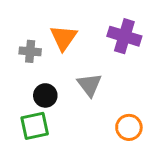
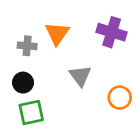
black circle: (45, 95) -> (23, 83), moved
orange circle: (129, 127) -> (120, 98), moved

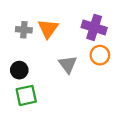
gray cross: (27, 46) -> (24, 30), moved
orange circle: (120, 98) -> (100, 55), moved

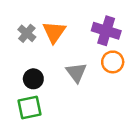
gray cross: (24, 30) -> (27, 33), turned 35
black circle: (19, 70) -> (33, 79), moved

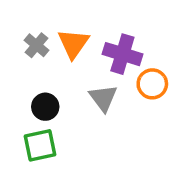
purple cross: (106, 31) -> (122, 54), moved

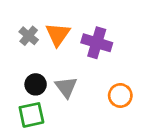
orange circle: (152, 84) -> (120, 95), moved
gray triangle: (103, 98) -> (66, 87), moved

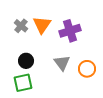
purple cross: (97, 43) -> (70, 31), turned -35
gray triangle: (66, 87) -> (62, 63), moved

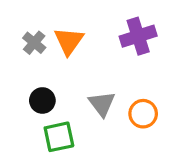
purple cross: (70, 31) -> (138, 36), moved
green square: (23, 83) -> (59, 137), moved

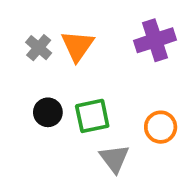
gray triangle: (102, 104) -> (114, 158), moved
green square: (59, 137) -> (92, 116), moved

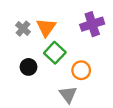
green square: (92, 116) -> (55, 53), moved, turned -35
orange circle: (161, 127) -> (81, 70), moved

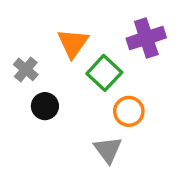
gray cross: (23, 29) -> (26, 69), moved
green square: (55, 53) -> (104, 73), moved

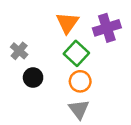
orange triangle: (73, 43) -> (67, 23), moved
orange circle: (129, 111) -> (80, 81), moved

